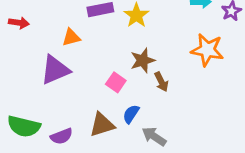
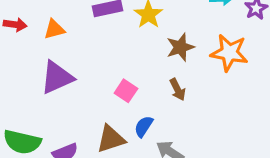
orange triangle: (71, 37) -> (54, 29), moved
brown star: (143, 60) -> (180, 47), moved

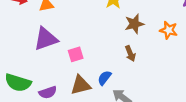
orange star: (229, 53) -> (169, 30), size x0.7
pink square: (126, 91) -> (76, 54), moved, turned 35

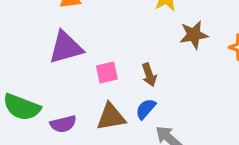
brown arrow: (130, 54) -> (149, 75), moved

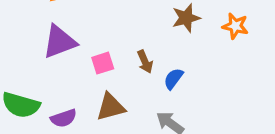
blue semicircle: (146, 109) -> (173, 79), moved

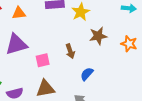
brown arrow: (145, 62) -> (70, 51), moved

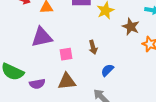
brown star: (98, 36) -> (131, 27), moved, turned 30

